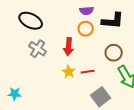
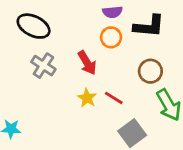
red arrow: (69, 47) -> (87, 63), turned -36
red line: (88, 72) -> (114, 98), turned 40

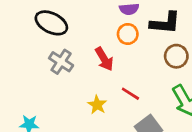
brown circle: (150, 71) -> (176, 56), moved
yellow star: (87, 98) -> (97, 105), moved

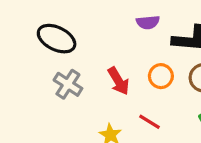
orange circle: (128, 34) -> (161, 76), moved

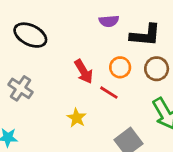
gray cross: (68, 84) -> (20, 88), moved
red line: (149, 122) -> (109, 93), moved

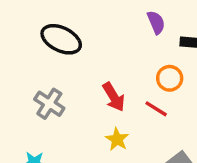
purple semicircle: (109, 21) -> (156, 22), turned -108
red arrow: (84, 72) -> (114, 97), moved

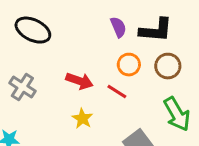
purple semicircle: (156, 22) -> (118, 27), moved
red arrow: (114, 97) -> (79, 81), turned -40

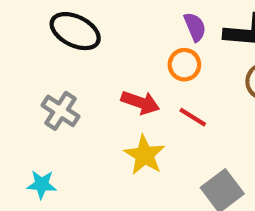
orange circle: (129, 65) -> (184, 65), moved
yellow star: (82, 118) -> (145, 155), size x1.4

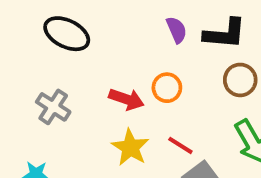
orange circle: (184, 65) -> (167, 88), moved
red line: (193, 117) -> (180, 145), moved

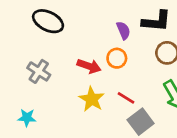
purple semicircle: (177, 30) -> (123, 30), moved

